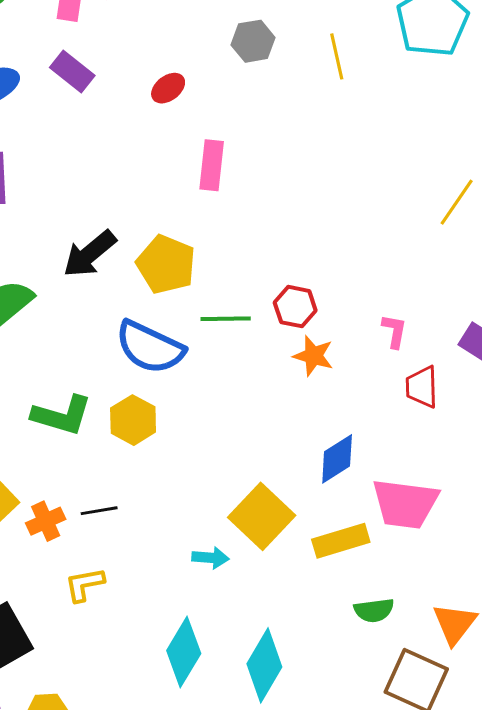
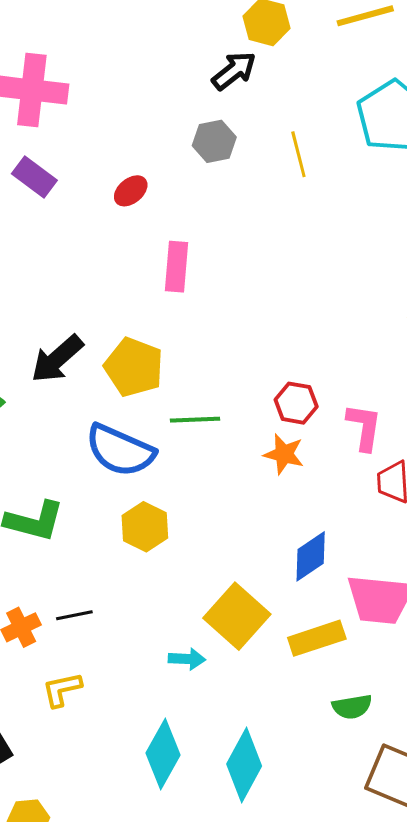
red hexagon: (295, 307) -> (296, 403), moved
pink L-shape: (394, 331) -> (364, 427), size x1.4
yellow hexagon: (133, 420) -> (145, 527), moved

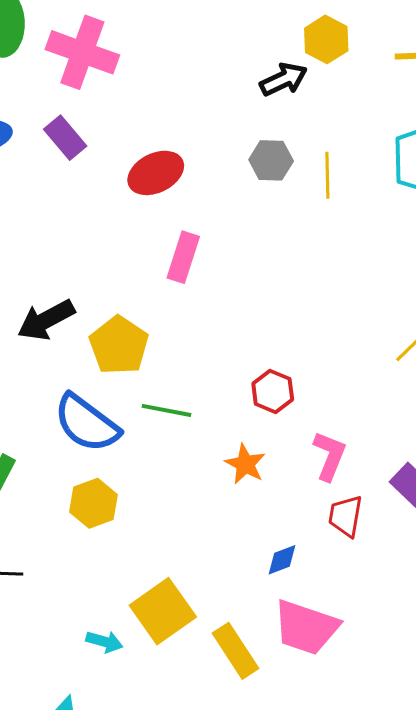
gray hexagon: (214, 141) -> (271, 160), moved
red ellipse: (131, 191) -> (156, 173), size x1.6
red hexagon: (296, 403) -> (273, 391), moved
blue diamond: (311, 556) -> (282, 560), moved, size x0.7
yellow rectangle: (317, 638) -> (236, 651), turned 62

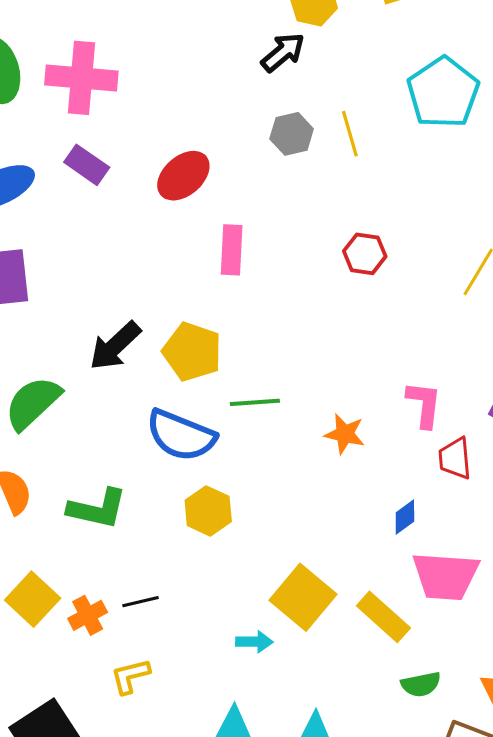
red hexagon: (273, 391) -> (365, 254), moved

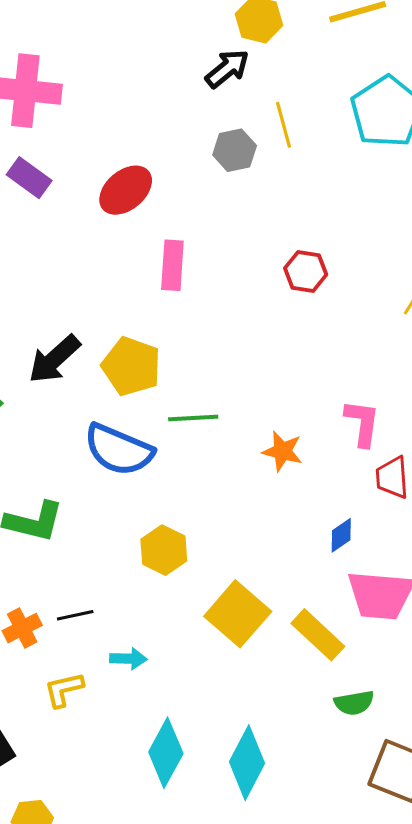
yellow line: (350, 134) -> (283, 125), moved
yellow hexagon: (208, 511) -> (164, 550), moved
cyan arrow: (254, 642) -> (128, 659), moved

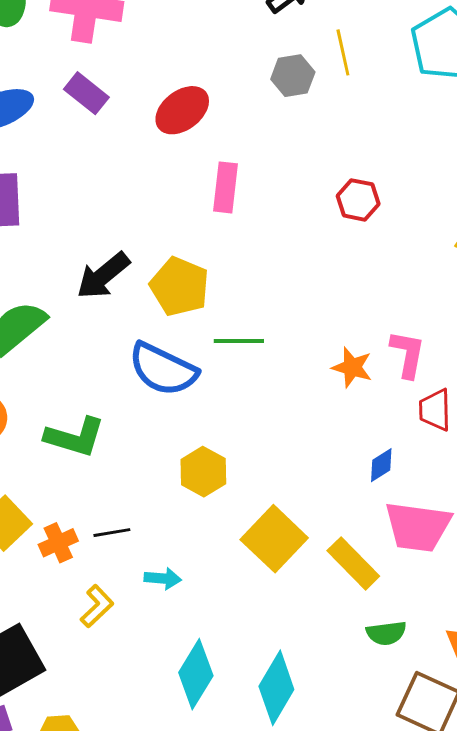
orange star: (282, 451) -> (352, 367), moved
yellow L-shape: (64, 690) -> (97, 606), turned 147

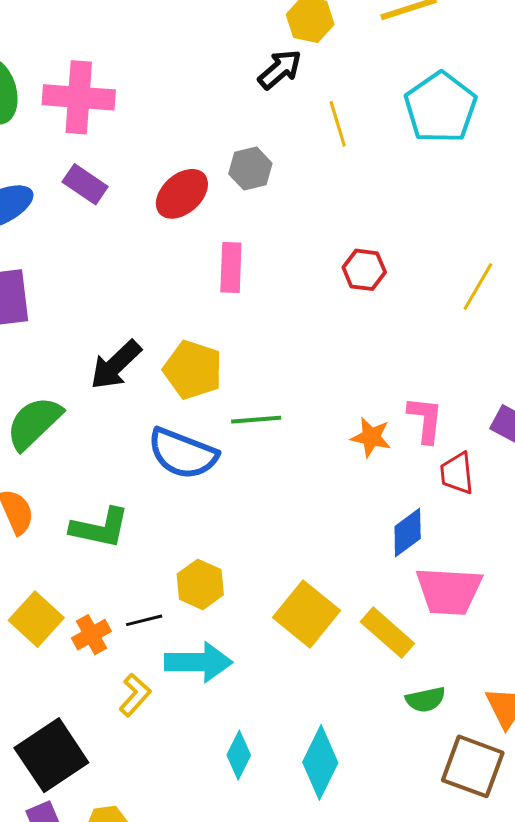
gray hexagon: (293, 76) -> (250, 169), moved
blue diamond: (381, 465) -> (408, 532), size x1.4
yellow hexagon: (203, 472) -> (200, 584), moved
cyan arrow: (163, 578) -> (198, 662), size x1.8
cyan diamond: (196, 674) -> (239, 755), size x0.7

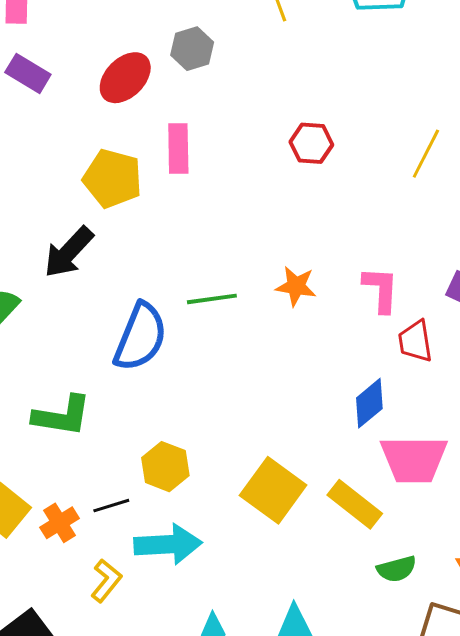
yellow pentagon: (193, 370) -> (112, 178), moved
orange star: (371, 437) -> (296, 286), moved
blue semicircle: (183, 454) -> (140, 337), turned -86

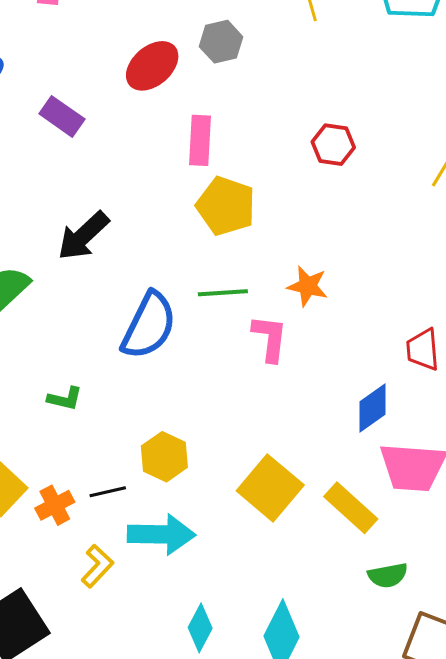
purple rectangle: (28, 73) -> (62, 116), moved
yellow pentagon: (112, 178) -> (226, 206), moved
pink L-shape: (381, 289) -> (270, 338), moved
green L-shape: (62, 416) -> (65, 399), size x0.6

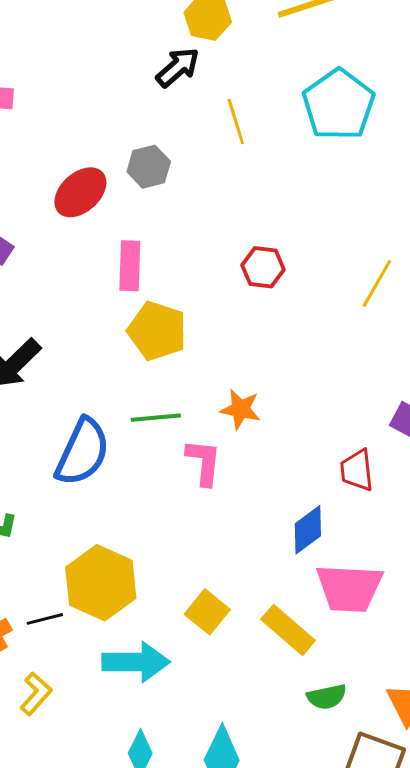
yellow hexagon: (164, 457) -> (101, 583), size x1.5
yellow square: (270, 488) -> (207, 612), size x0.7
cyan arrow: (161, 534) -> (136, 662), moved

